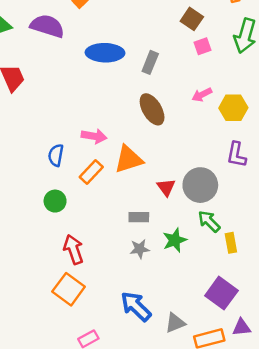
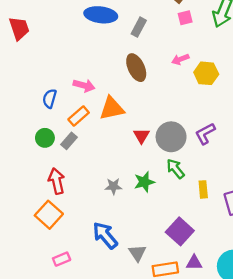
purple L-shape: (236, 155) -> (205, 134), moved, turned 45
gray rectangle: (139, 217) -> (69, 141), moved, turned -56
yellow rectangle: (231, 243) -> (203, 189), moved
gray triangle: (175, 323) -> (137, 253), turned -48

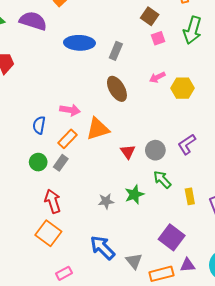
gray circle: (171, 137) -> (155, 150), size x0.7

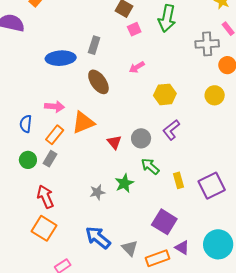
blue ellipse: (79, 43) -> (61, 58), moved
yellow hexagon: (183, 88) -> (165, 94), moved
purple triangle: (188, 265) -> (182, 248), turned 42

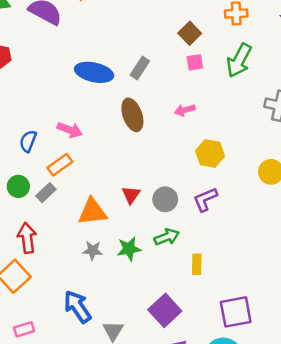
orange triangle: (83, 123) -> (93, 212), moved
green arrow: (150, 166) -> (167, 237), turned 102
purple square: (212, 186) -> (236, 312), moved

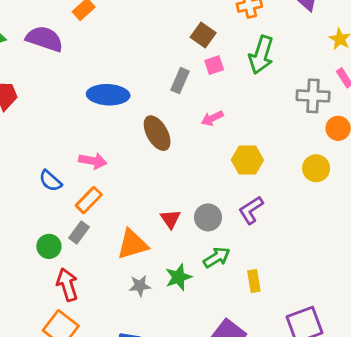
gray rectangle: (140, 68) -> (180, 81), moved
blue semicircle: (28, 141) -> (50, 181), turned -60
green circle: (18, 186) -> (49, 246), moved

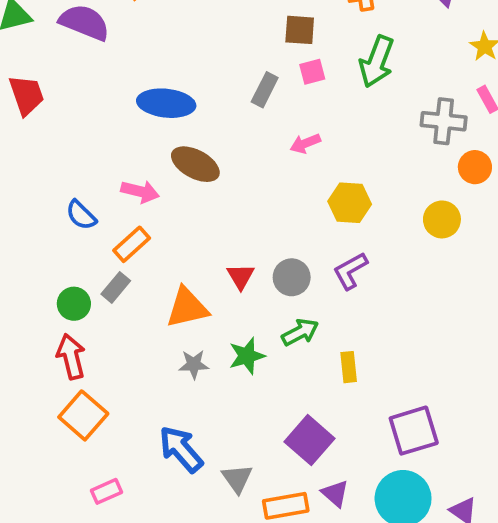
brown square: (203, 35) -> (300, 30), turned -35
brown ellipse: (157, 133) -> (195, 164), moved, turned -36
red arrow: (67, 285) -> (71, 357), moved

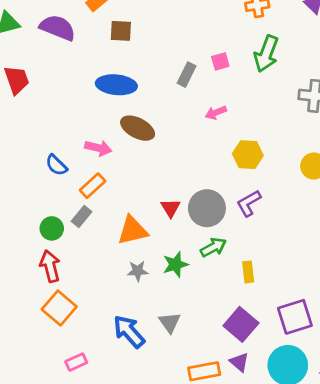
brown square: (300, 30) -> (121, 31), moved
gray circle: (292, 277) -> (207, 208), size x1.4
purple square: (310, 440) -> (241, 324), moved
gray triangle: (237, 479) -> (170, 322), moved

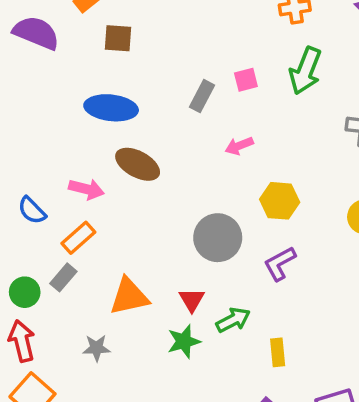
red triangle: (171, 208) -> (192, 300), moved
gray circle: (207, 208) -> (218, 238), moved
gray star: (138, 271) -> (97, 348), moved

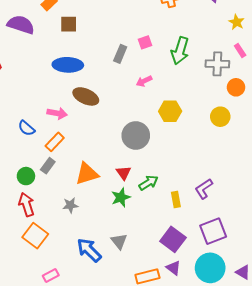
green arrow: (305, 71) -> (180, 51), moved
purple L-shape: (280, 264) -> (204, 189), moved

